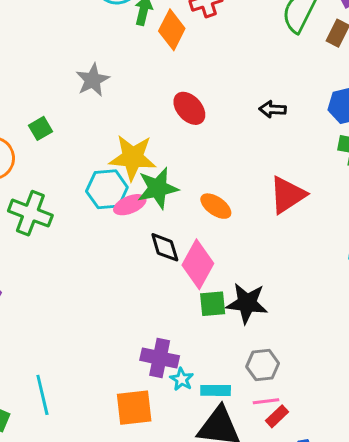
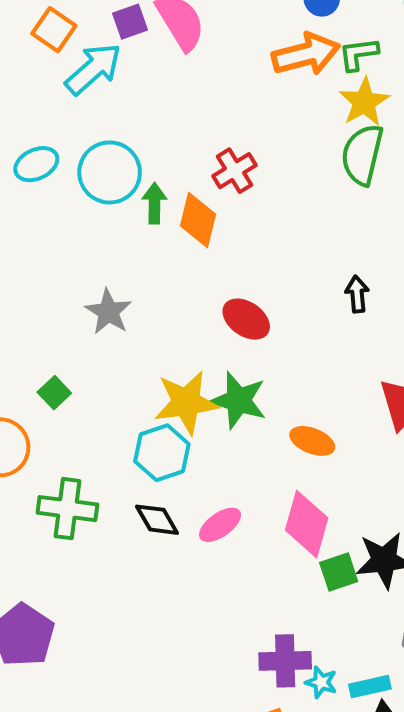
black arrow: (272, 109) -> (357, 294), turned 95
green star: (158, 188) -> (238, 400), moved, turned -30
pink ellipse: (130, 205) -> (220, 525), moved
black diamond: (165, 247) -> (157, 520), moved

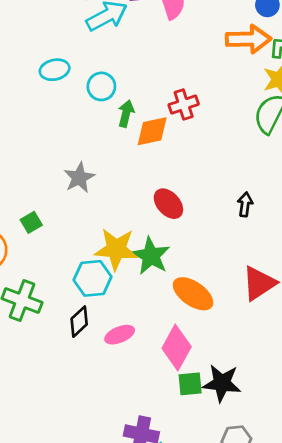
cyan circle: (110, 172) -> (101, 86), size x0.7
orange diamond: (198, 220) -> (152, 131), turned 51
orange ellipse: (312, 441) -> (193, 294), size x1.4
black diamond: (157, 520) -> (79, 322), turned 64

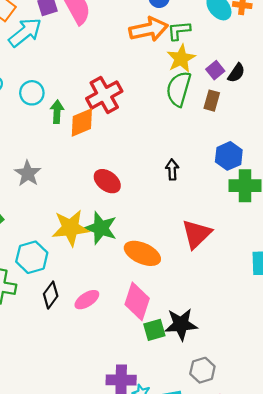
red cross: (184, 105) -> (104, 95), size x1.4
cyan hexagon: (93, 278) -> (32, 257), moved

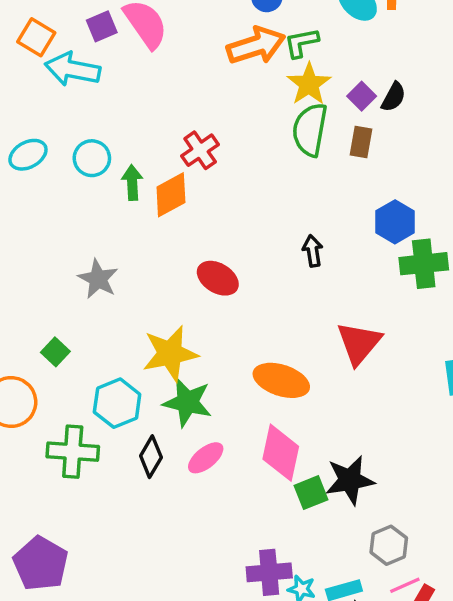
cyan arrow: (25, 32) -> (72, 69), turned -124
red cross: (104, 95) -> (200, 150), size x0.7
green star: (101, 228) -> (187, 402), moved

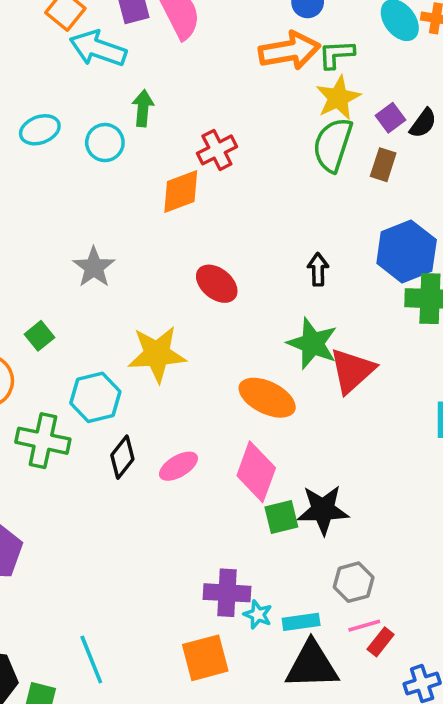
green arrow: (132, 183) -> (143, 108), moved
blue hexagon: (395, 222) -> (407, 252), size x1.4
green star: (187, 402) -> (312, 344), moved

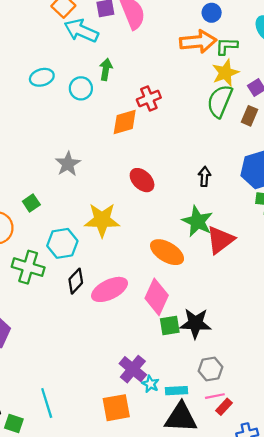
pink ellipse: (178, 466) -> (110, 289), size x1.5
purple cross: (227, 593) -> (133, 369), turned 32

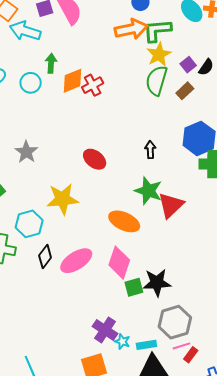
green L-shape: (227, 46) -> (157, 30), size x1.4
brown rectangle: (250, 116) -> (185, 91), turned 30
orange diamond: (125, 122) -> (72, 81), moved
gray hexagon: (211, 369) -> (175, 322), size x1.5

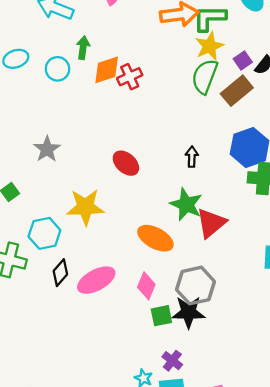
brown rectangle: (185, 91) -> (237, 91), size x1.5
pink diamond: (119, 263) -> (146, 286), size x0.7
gray hexagon: (175, 322) -> (196, 286), moved
purple cross: (105, 330) -> (172, 361), moved, size x0.7

